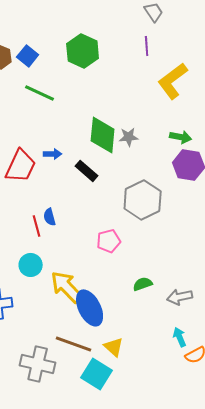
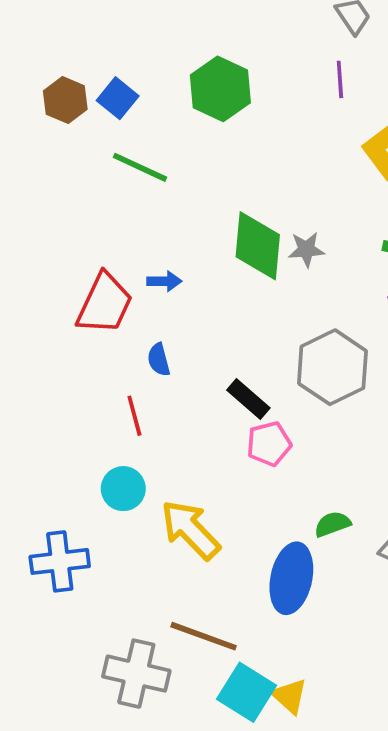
black rectangle: (87, 171) -> (248, 399), moved
blue semicircle: (50, 217) -> (159, 360), moved
blue ellipse: (90, 308) -> (291, 578), moved, turned 39
yellow triangle: (114, 347) -> (289, 696), moved

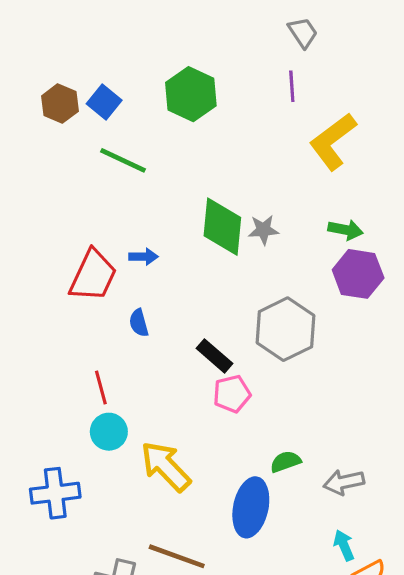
red line: (134, 416) -> (101, 388), moved

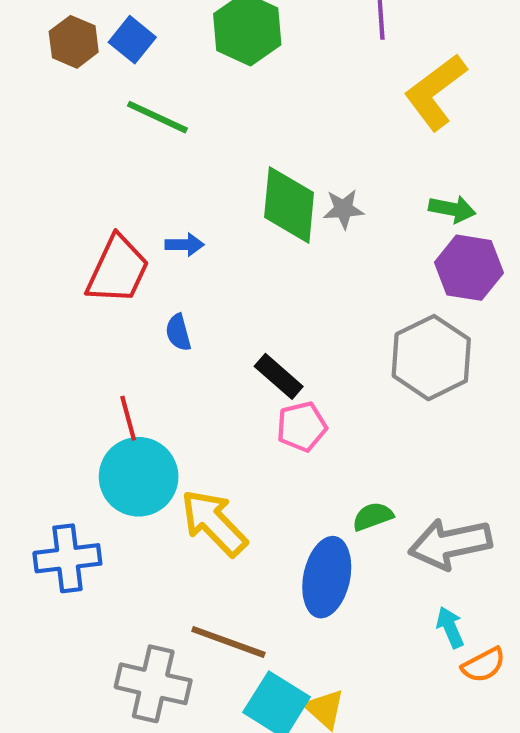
gray hexagon: (285, 329) -> (431, 358), moved
cyan circle: (109, 432) -> (139, 477), size x1.6
gray arrow: (344, 482) -> (450, 544), size x1.5

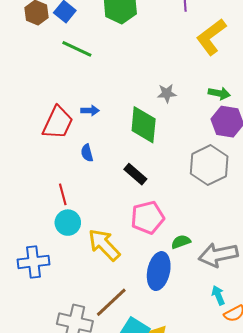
green diamond: (289, 205) -> (144, 125), moved
pink pentagon: (302, 427) -> (148, 218), moved, size x1.4
cyan circle: (139, 477) -> (68, 223), size x0.7
brown line: (228, 642) -> (111, 302), turned -63

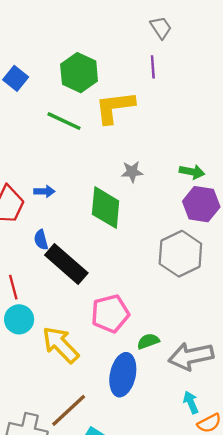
yellow L-shape: (211, 37) -> (115, 107), moved, turned 30
green line: (77, 49) -> (64, 121), moved
black rectangle: (135, 174) -> (66, 264), moved, size x1.6

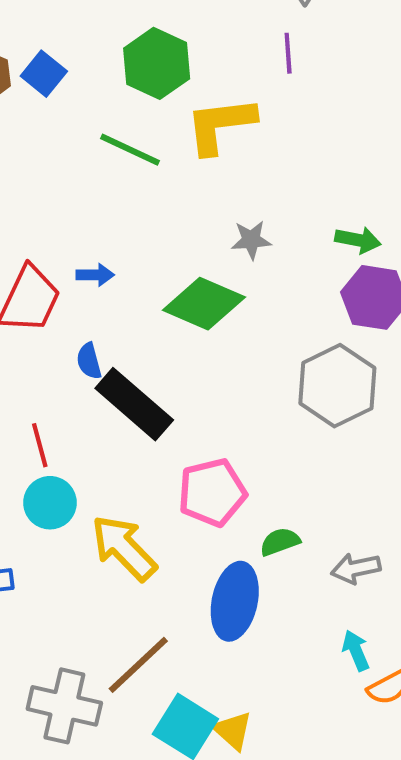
green diamond: (106, 208) -> (204, 304), turned -72
gray arrow: (191, 356) -> (356, 568), size x0.6

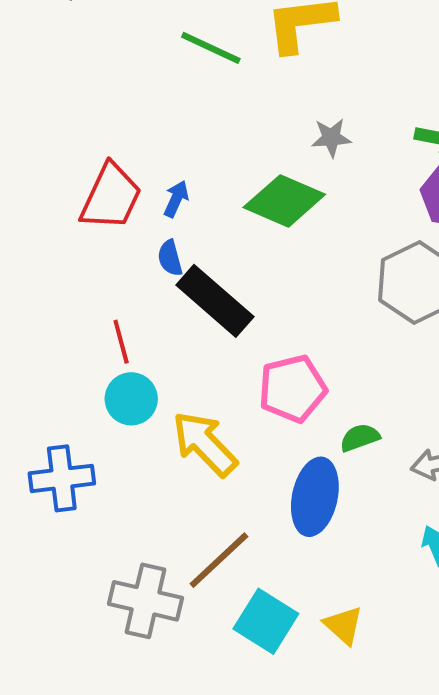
blue arrow: (95, 275) -> (176, 199), moved, turned -66
yellow triangle: (233, 731) -> (343, 625), moved

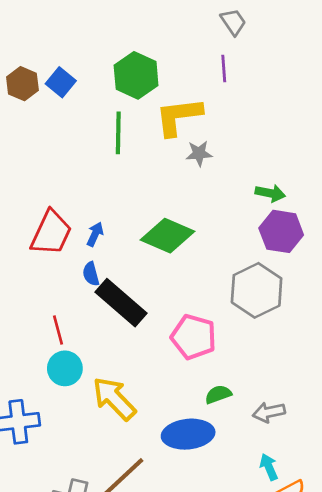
green line: (211, 48) -> (118, 133), turned 66
gray star: (331, 138) -> (199, 153), moved
pink pentagon: (292, 389) -> (194, 337), moved, turned 30
blue ellipse: (315, 497) -> (188, 434), turned 72

